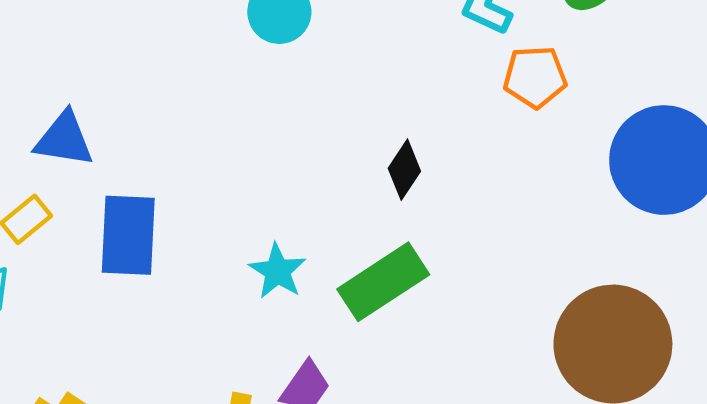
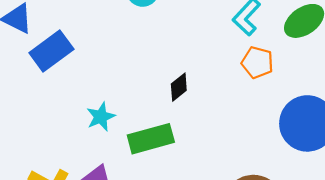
blue rectangle: (128, 235) -> (51, 51), moved, turned 33

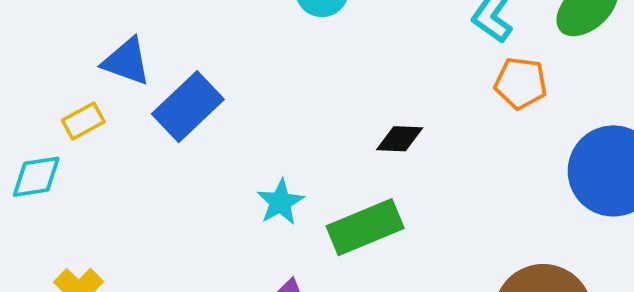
black diamond: (179, 87) -> (400, 139), turned 48

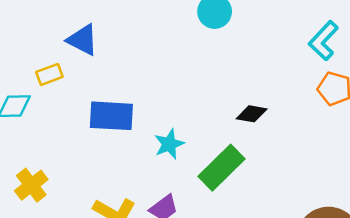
blue rectangle: (188, 107) -> (111, 116), moved, turned 39
green rectangle: (365, 227) -> (222, 168), turned -30

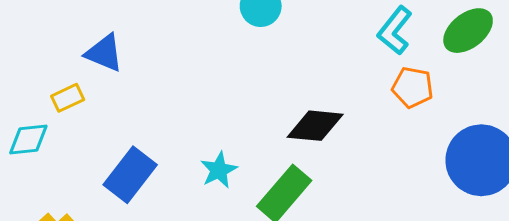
black diamond: (252, 114) -> (315, 126), size x1.5
blue rectangle: (111, 116) -> (130, 175), moved, turned -51

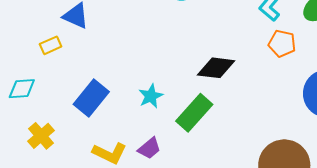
cyan diamond: (28, 139) -> (22, 89), moved

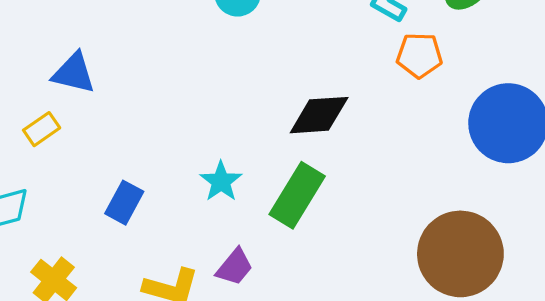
blue rectangle: (91, 98) -> (124, 203), size x0.7

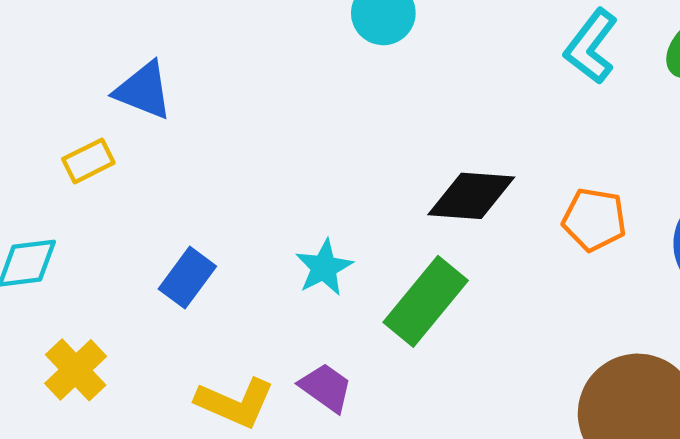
orange pentagon: (419, 55) -> (594, 219), moved
purple trapezoid: (235, 267) -> (326, 387), turned -102

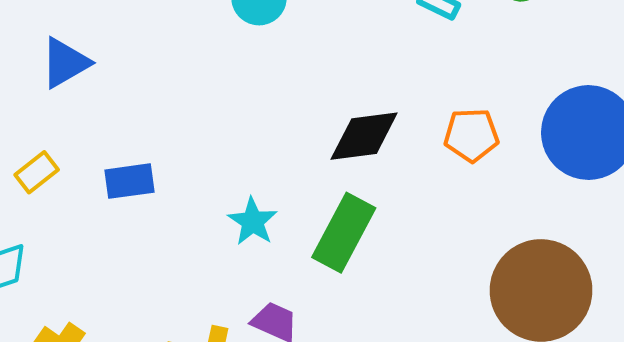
blue triangle: (143, 90) -> (65, 63), moved, turned -40
blue rectangle: (187, 278) -> (130, 181), moved, turned 57

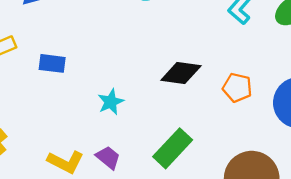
green rectangle: (344, 233) -> (173, 148), moved

